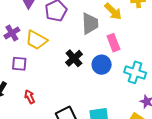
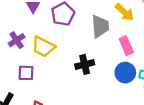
black cross: (74, 58) -> (85, 64), turned 30
blue circle: (102, 65) -> (125, 73), moved

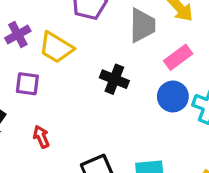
pink rectangle: (126, 46) -> (178, 57), turned 72
black cross: (85, 64) -> (114, 79), turned 30

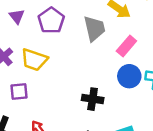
black cross: (114, 79) -> (93, 99), moved

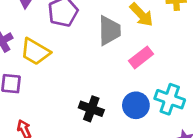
blue circle: (129, 76) -> (136, 105), moved

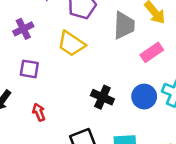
yellow trapezoid: (35, 52) -> (71, 44), moved

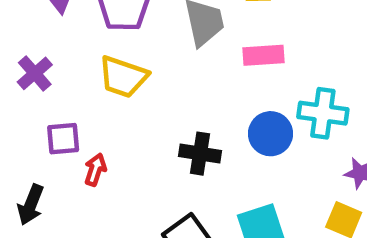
pink rectangle: (152, 52) -> (264, 55), turned 45
red arrow: (39, 112) -> (95, 170), moved, turned 54

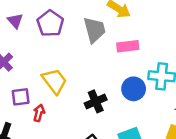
yellow trapezoid: (123, 77) -> (54, 81), moved, turned -144
black cross: (200, 154) -> (96, 101), turned -30

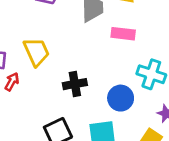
blue circle: (134, 89) -> (121, 98), moved

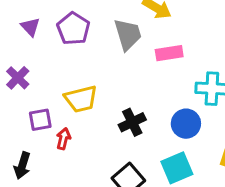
yellow trapezoid: (36, 52) -> (81, 99), turned 116

